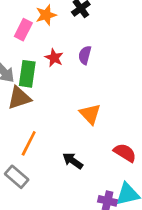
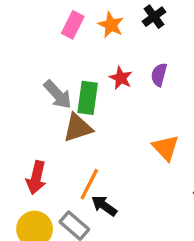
orange star: (46, 15) -> (111, 25), turned -30
pink rectangle: (23, 30) -> (73, 25), moved
black arrow: (73, 161) -> (104, 206), moved

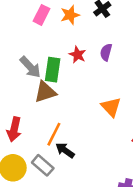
orange star: (111, 25) -> (70, 15), turned 30

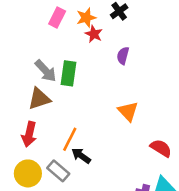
red star: (78, 55) -> (94, 34), moved
brown triangle: (45, 92) -> (39, 99), moved

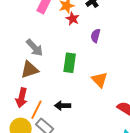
green rectangle: (68, 73) -> (70, 63), moved
orange line: (70, 139) -> (37, 110), moved
black arrow: (81, 156) -> (63, 106), moved, turned -35

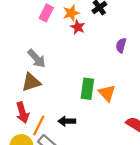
purple semicircle: (96, 36) -> (121, 45), moved
green rectangle: (70, 63) -> (87, 89), moved
red arrow: (22, 98) -> (22, 113), turned -30

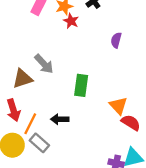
gray arrow: (37, 58) -> (44, 64), moved
orange triangle: (107, 93) -> (118, 106), moved

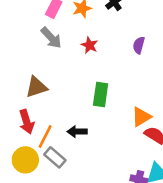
red star: (71, 21) -> (89, 45), moved
gray arrow: (44, 64) -> (51, 38), moved
orange triangle: (118, 106) -> (141, 117), turned 42

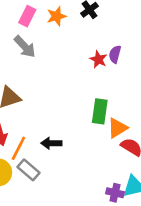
red star: (89, 45) -> (98, 59), moved
green rectangle: (101, 95) -> (100, 111), moved

